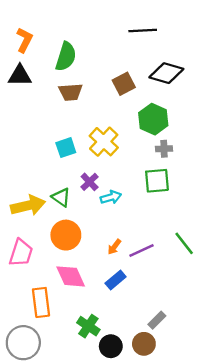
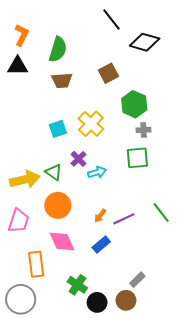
black line: (143, 31) -> (112, 19), moved, turned 55
black diamond: (166, 73) -> (145, 42), moved

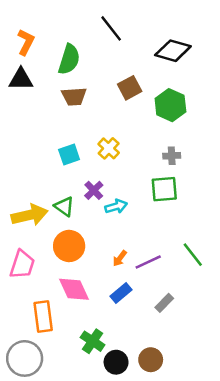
black line: (112, 19) -> (111, 28), moved
green hexagon: (134, 104) -> (170, 105), moved
yellow cross: (91, 124) -> (109, 148), size x0.7
gray rectangle: (137, 280) -> (164, 303), moved

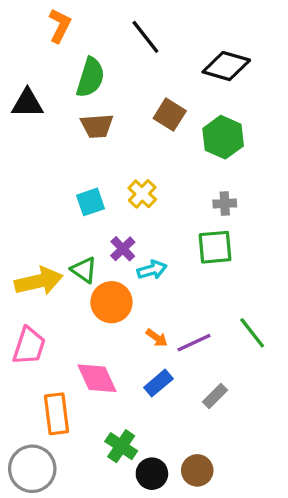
orange L-shape: (26, 42) -> (60, 26), moved
brown square: (130, 88) -> (170, 115), turned -30
orange circle: (69, 246) -> (111, 302), moved
orange arrow: (120, 258) -> (157, 338), turned -91

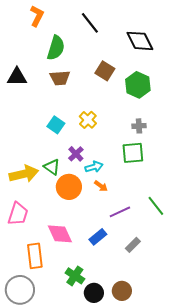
black diamond: (226, 66) -> (140, 41), turned 48
black triangle: (27, 103) -> (17, 77), moved
cyan square: (90, 202) -> (56, 125), turned -36
orange arrow: (157, 338) -> (101, 186), moved

